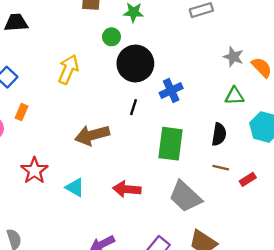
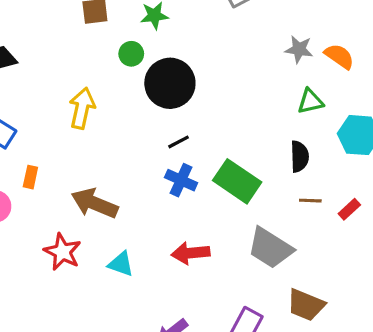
blue cross: (171, 90) -> (181, 180), moved, turned -30
black line: (134, 107) -> (179, 142), turned 56
brown arrow: (92, 135) -> (95, 203), moved, turned 48
green rectangle: (170, 144) -> (237, 181), turned -52

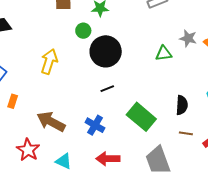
green triangle: (310, 101) -> (164, 53), moved
blue cross: (181, 180) -> (95, 125), moved
gray trapezoid: (270, 248) -> (158, 160), turned 32

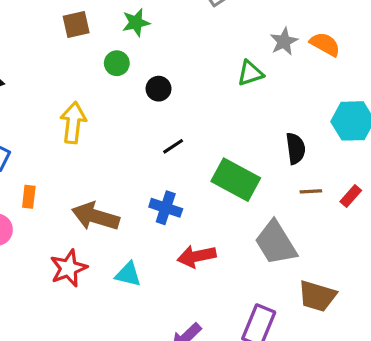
gray star: (188, 38) -> (284, 41), turned -30
black circle: (106, 51) -> (159, 89), size x0.5
red star: (28, 150) -> (69, 268), turned 30

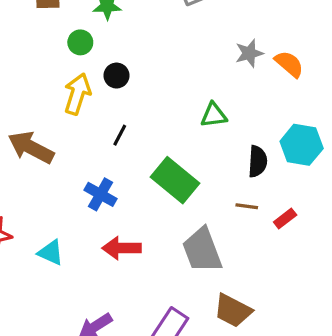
green triangle: (250, 73) -> (214, 115), moved
yellow arrow: (73, 123) -> (77, 94), moved
black line: (173, 146) -> (120, 135), turned -40
black semicircle: (295, 148) -> (258, 161), moved
brown arrow: (96, 216) -> (31, 147), moved

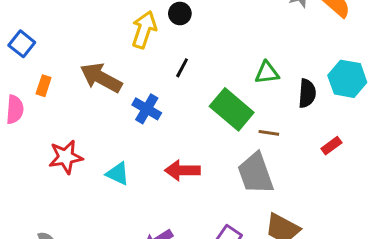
green triangle: (214, 115) -> (267, 73), moved
blue cross: (101, 194) -> (147, 109), moved
brown line: (247, 206) -> (269, 133), moved

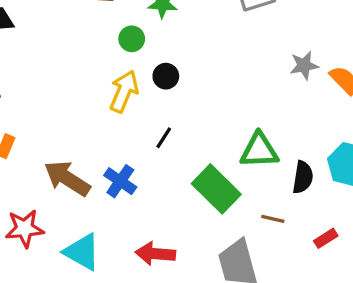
green triangle: (267, 73) -> (259, 150), size x1.4
brown arrow: (101, 78) -> (67, 178), moved
brown line: (269, 133) -> (273, 219), moved
cyan triangle: (118, 174) -> (82, 252), size x1.4

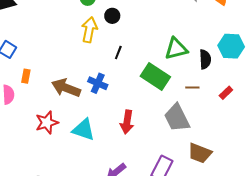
red arrow: (155, 254) -> (127, 122), turned -75

